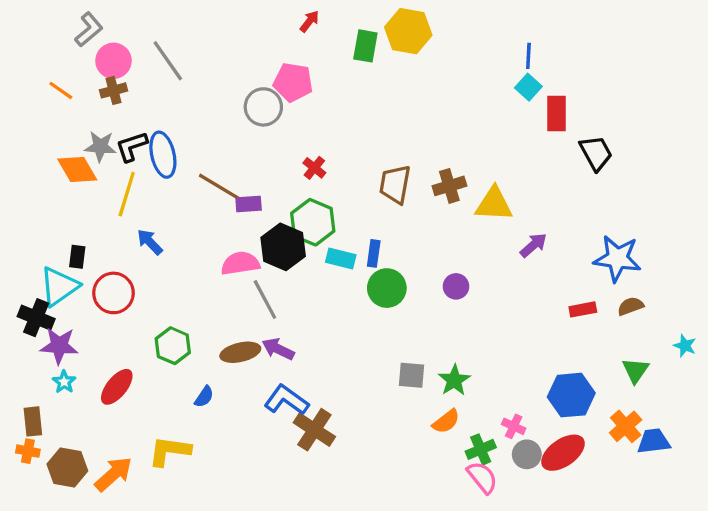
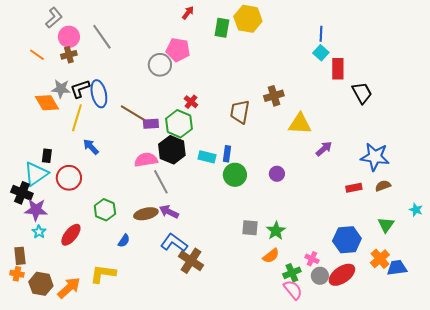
brown cross: (449, 186) -> (274, 96), moved
green hexagon: (313, 222) -> (179, 124), moved

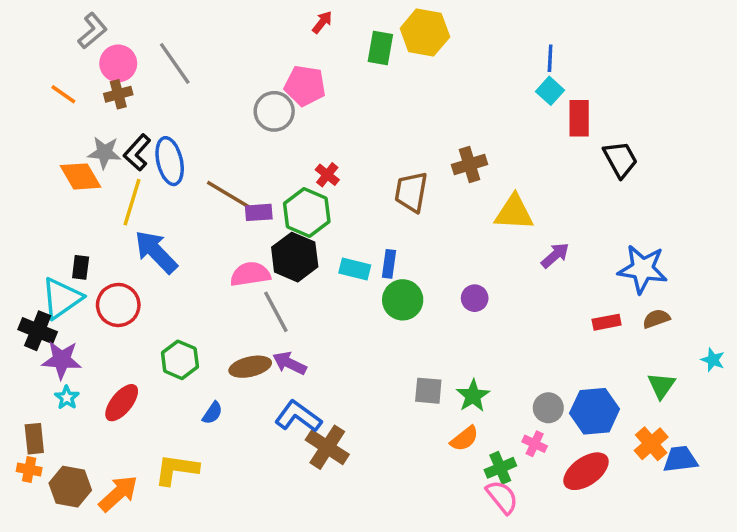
black L-shape: (80, 89) -> (137, 152), turned -30
blue arrow: (91, 147) -> (156, 252), size x1.6
gray circle: (320, 276) -> (548, 408), moved

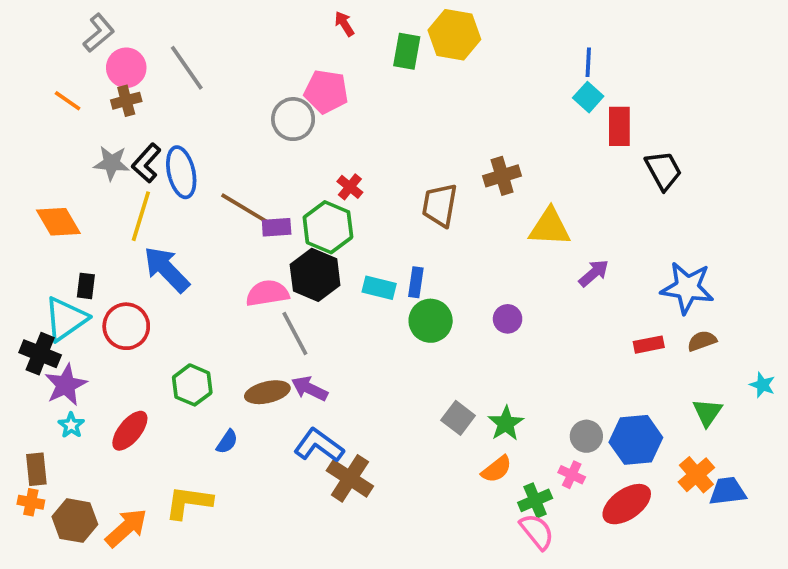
red arrow: (322, 22) -> (344, 24), turned -70
orange diamond: (81, 176) -> (58, 222), moved
purple star: (62, 360) -> (66, 385), turned -30
gray square: (428, 391) -> (458, 418), turned 32

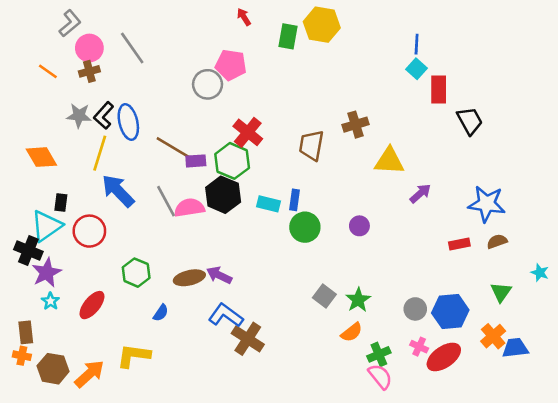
red cross: (350, 187) -> (248, 132), size x1.6
gray line: (295, 334) -> (166, 201), moved
pink cross: (572, 475) -> (419, 347), moved

